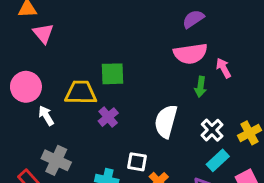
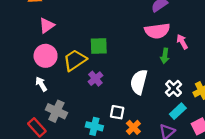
pink triangle: (43, 33) -> (47, 25), moved, turned 35
pink circle: (26, 87) -> (46, 56), moved
yellow trapezoid: (81, 93) -> (75, 60), turned -35
white arrow: (46, 116) -> (41, 84), moved

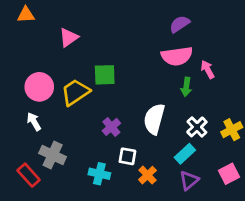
pink triangle: (47, 25) -> (69, 37), moved
purple cross: (95, 79) -> (111, 127), moved
cyan rectangle: (178, 111) -> (185, 154), moved

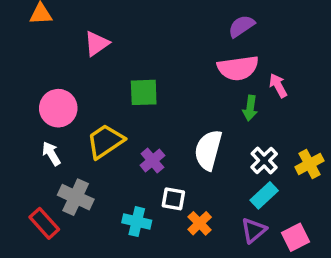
yellow trapezoid: (75, 92) -> (105, 141), moved
cyan rectangle: (185, 154) -> (264, 195), moved
pink square: (229, 174) -> (296, 237), moved

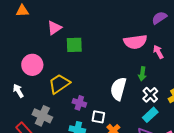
purple semicircle: (241, 26) -> (159, 18), moved
green square: (144, 92) -> (74, 45), moved
green arrow: (250, 108) -> (142, 74), moved
white arrow: (51, 154) -> (18, 91), moved
purple cross: (152, 160) -> (79, 103), moved, turned -32

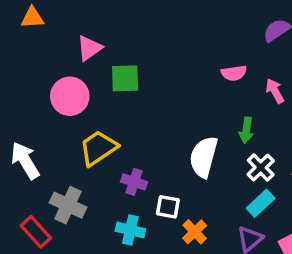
pink semicircle: (135, 42) -> (234, 73), size x0.6
pink circle: (32, 65) -> (70, 96), moved
white arrow: (18, 91) -> (25, 160), size x1.5

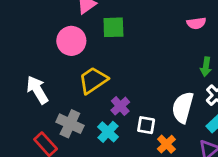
white semicircle: (204, 157) -> (183, 107), moved
purple cross: (134, 182) -> (120, 106), turned 30
cyan cross: (130, 230) -> (108, 132), moved, turned 30

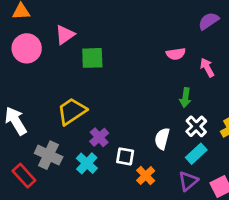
pink circle: (71, 41) -> (27, 48), moved
white semicircle: (183, 107) -> (162, 139), size x0.7

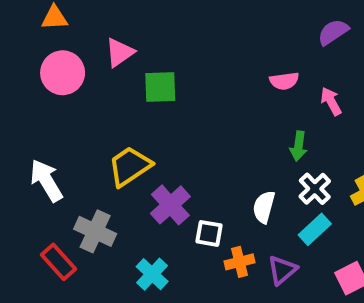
purple cross: (99, 137) -> (170, 205), size x1.4
cyan cross: (87, 163) -> (152, 274), moved
orange cross: (146, 176) -> (240, 262), turned 30
purple triangle: (188, 181) -> (282, 270), moved

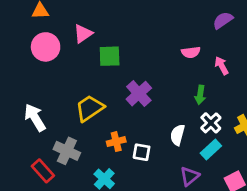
purple cross: (170, 205) -> (139, 94), moved
orange cross: (240, 262) -> (116, 142), moved

